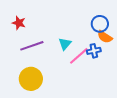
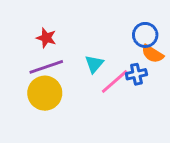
red star: (19, 23) -> (46, 38), moved
yellow circle: (31, 79) -> (45, 93), moved

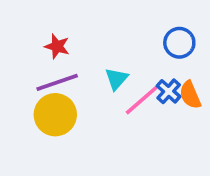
orange semicircle: (152, 54) -> (190, 95), moved, turned 35
blue cross: (136, 74) -> (169, 91), turned -36

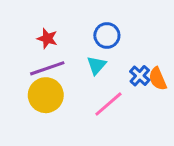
blue circle: (179, 43) -> (107, 35), moved
pink line: (142, 100) -> (108, 104), moved

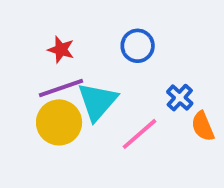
cyan triangle: (96, 65) -> (97, 101), moved, size x1.6
orange semicircle: (158, 79) -> (203, 126), moved

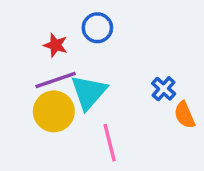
blue circle: (138, 46) -> (97, 28), moved
pink line: (140, 134) -> (110, 143), moved, turned -63

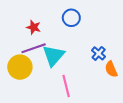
blue circle: (97, 28) -> (71, 18), moved
yellow circle: (54, 111) -> (20, 67), moved

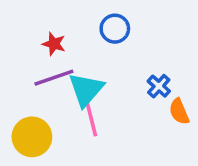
yellow circle: (20, 67) -> (32, 137), moved
pink line: (66, 86) -> (91, 118), moved

